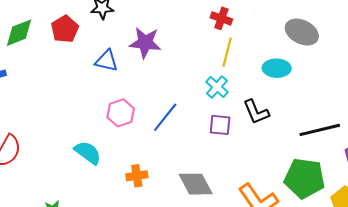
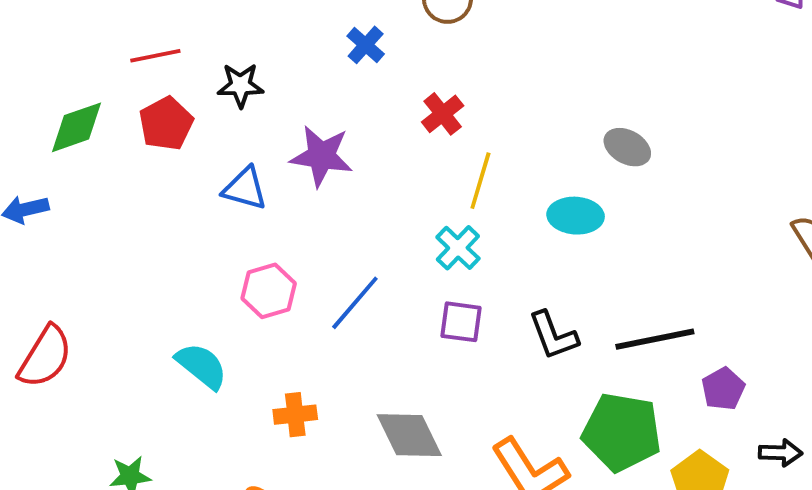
red cross: (221, 18) -> (443, 114), moved, turned 30
gray ellipse: (302, 32) -> (627, 147), size x0.7
black L-shape: (256, 112) -> (553, 336), moved

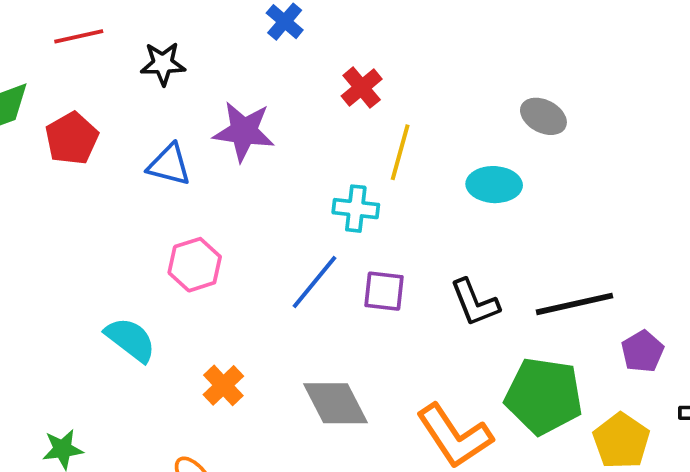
red pentagon: (166, 124) -> (72, 138), moved
cyan cross: (458, 248) -> (356, 209), moved, turned -36
blue line: (355, 303) -> (314, 282), moved
orange cross: (295, 415) -> (223, 385), turned -36

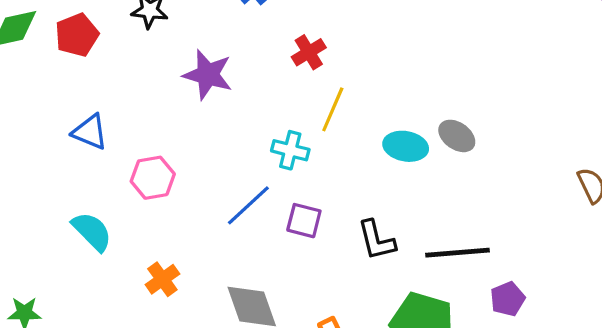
gray ellipse: (543, 116) -> (457, 136), moved
red pentagon: (72, 138) -> (77, 35), moved
blue triangle: (169, 165) -> (90, 132), moved

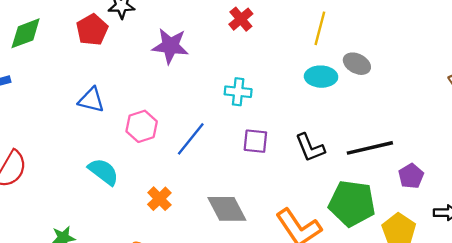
red pentagon: (77, 35) -> (92, 30), moved
yellow line: (333, 109) -> (320, 28), moved
blue line: (248, 205) -> (191, 139), moved

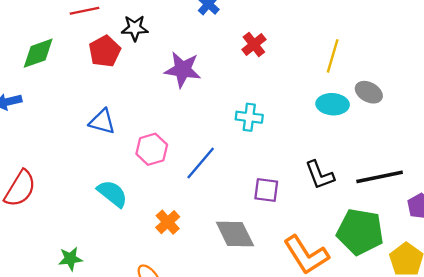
purple square: (255, 141) -> (266, 190), moved

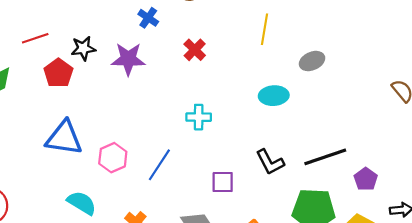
yellow line: (333, 56) -> (265, 29), moved
purple star: (183, 70) -> (128, 59), moved
gray ellipse: (369, 92) -> (312, 61), moved, turned -45
blue triangle: (102, 122) -> (64, 138), size x1.5

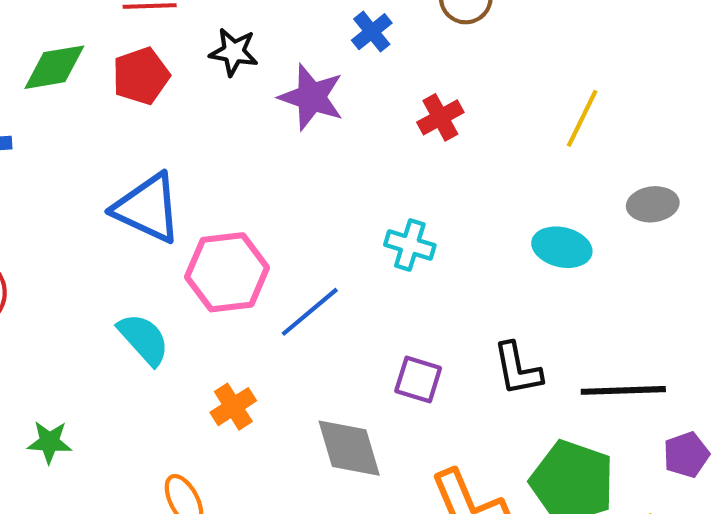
red pentagon: (58, 73) -> (141, 76), moved
pink hexagon: (113, 158) -> (227, 272), size x1.4

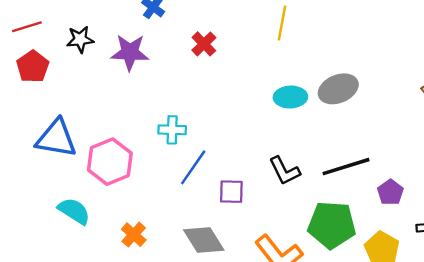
gray ellipse: (653, 204) -> (338, 89), moved, size x1.4
cyan cross: (410, 245) -> (172, 130), moved
blue line: (310, 312) -> (193, 167), moved

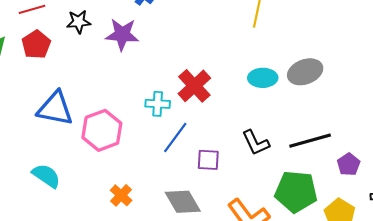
red cross: (204, 44) -> (194, 86), moved, size x1.5
cyan semicircle: (74, 211) -> (46, 176), moved

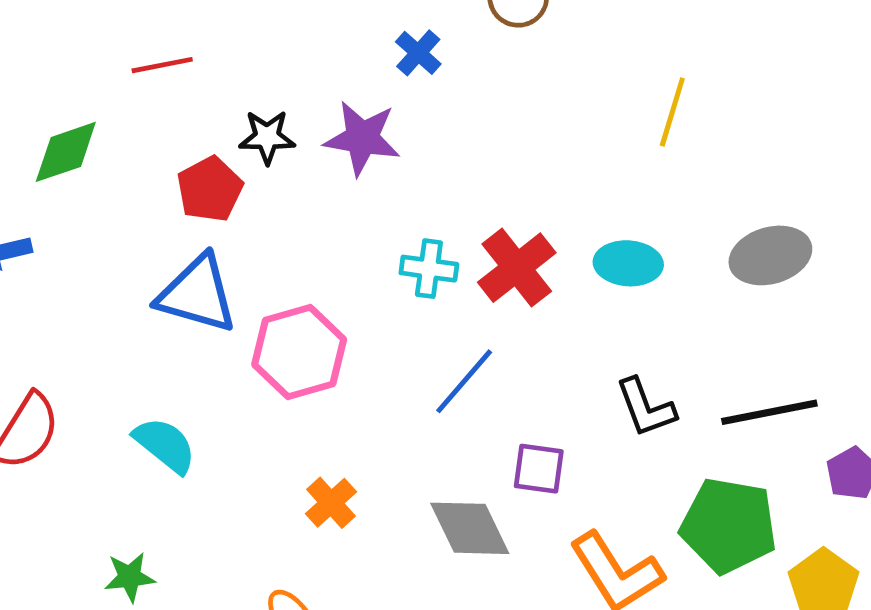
black star: (79, 22) -> (267, 137), moved
red pentagon: (36, 45) -> (210, 189), moved
cyan ellipse: (263, 78) -> (628, 263), moved
cyan cross: (158, 104) -> (429, 269), moved
purple square: (208, 160) -> (539, 469), moved

